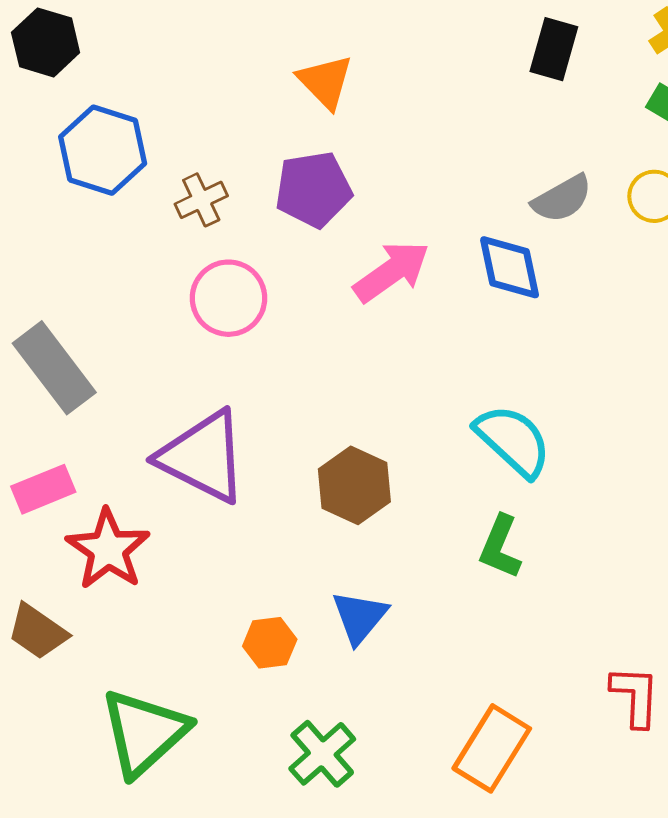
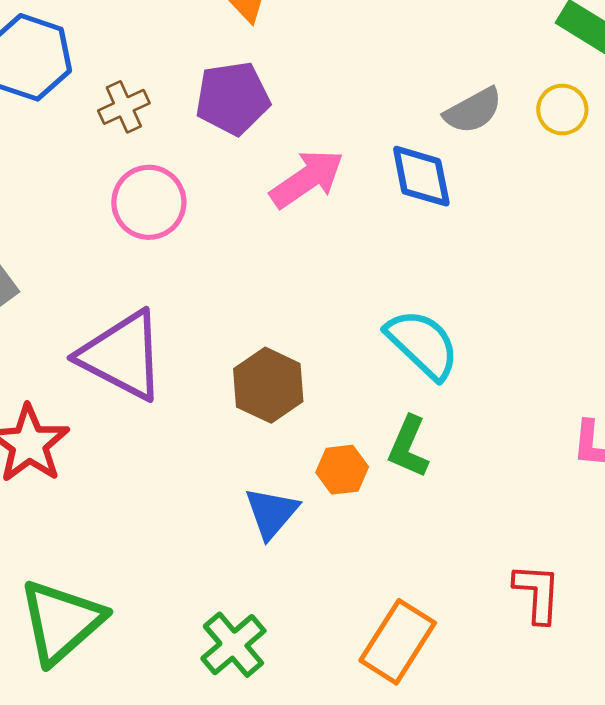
orange hexagon: (270, 643) -> (342, 470), moved

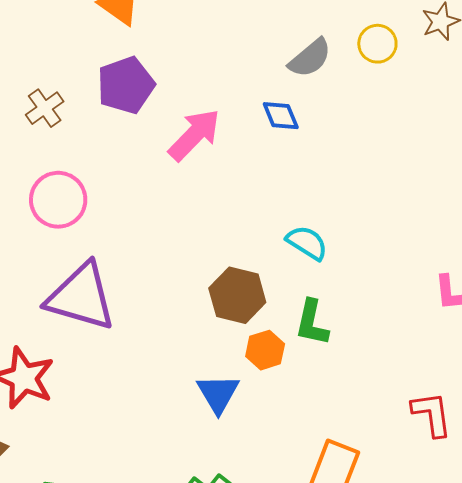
blue diamond: (421, 176) -> (281, 116), size x0.7
pink circle: (149, 202) -> (58, 200), moved
cyan semicircle: (422, 344) -> (307, 243), size x0.7
brown hexagon: (268, 385) -> (237, 295), moved

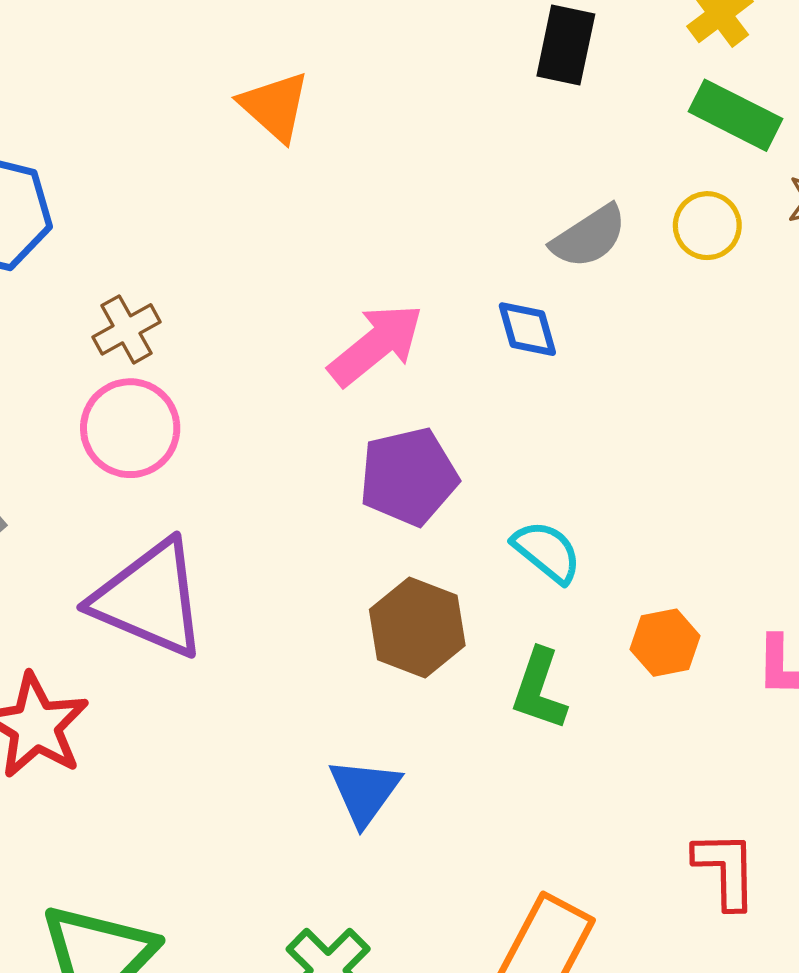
purple pentagon: (126, 85) -> (409, 477), moved
brown cross: (45, 108) -> (127, 329), moved
orange hexagon: (265, 350) -> (665, 643), moved

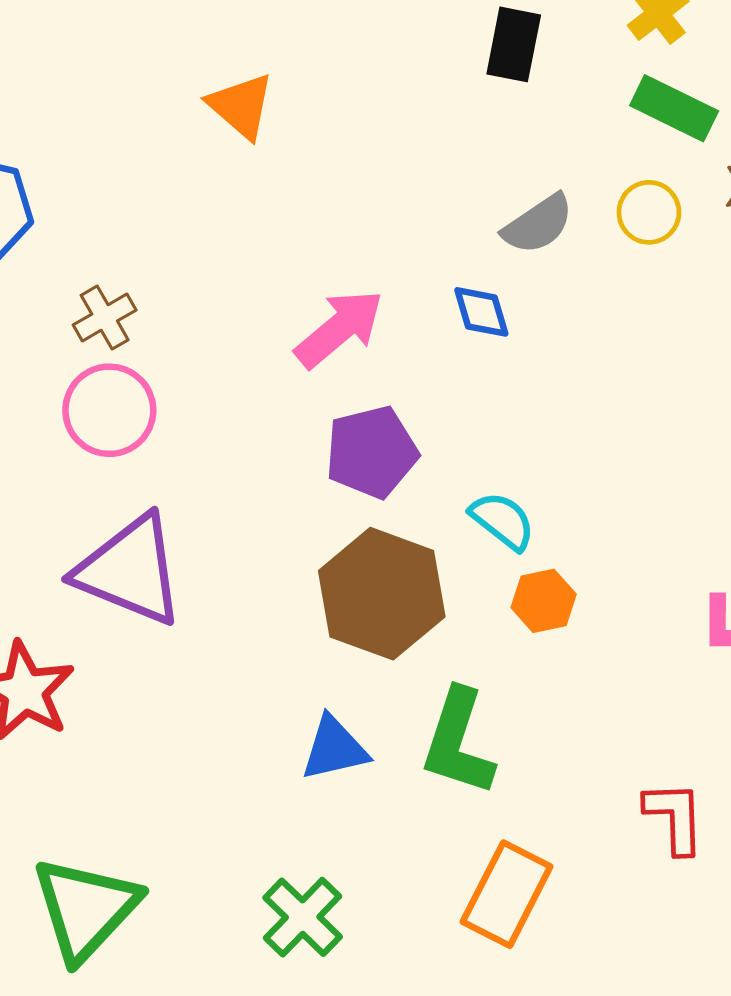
brown hexagon: (417, 627) -> (382, 594), size x1.4
orange hexagon: (665, 643) -> (544, 601), moved
green L-shape: (539, 689) -> (458, 742), moved, size x1.4
blue triangle: (365, 791) -> (334, 749), turned 42

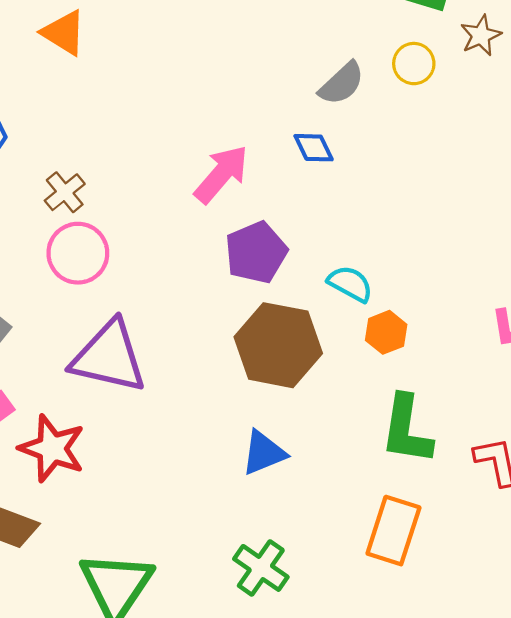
orange triangle: (241, 106) -> (64, 33), moved
green L-shape: (458, 742) -> (407, 430), moved

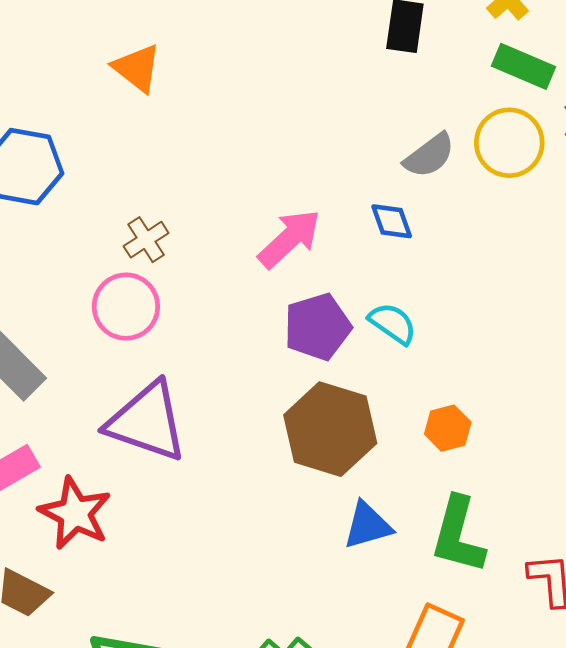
yellow circle: (414, 64) -> (509, 143), size x1.5
brown cross: (65, 192) -> (146, 240), moved
cyan semicircle: (350, 284) -> (393, 323), moved
blue triangle: (264, 453) -> (368, 526), moved

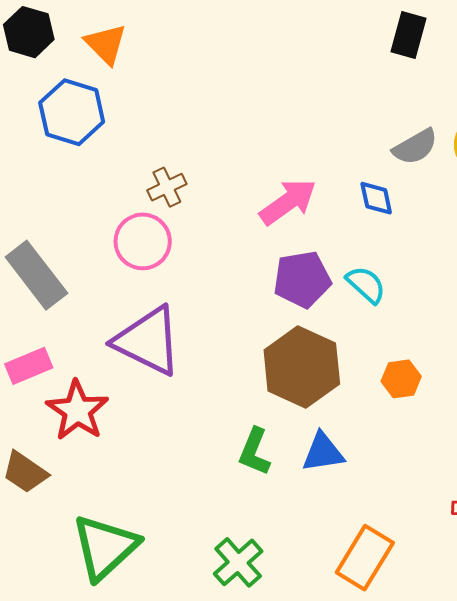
orange triangle: (137, 68) -> (106, 44), moved
green L-shape: (458, 535) -> (255, 452), moved, size x0.7

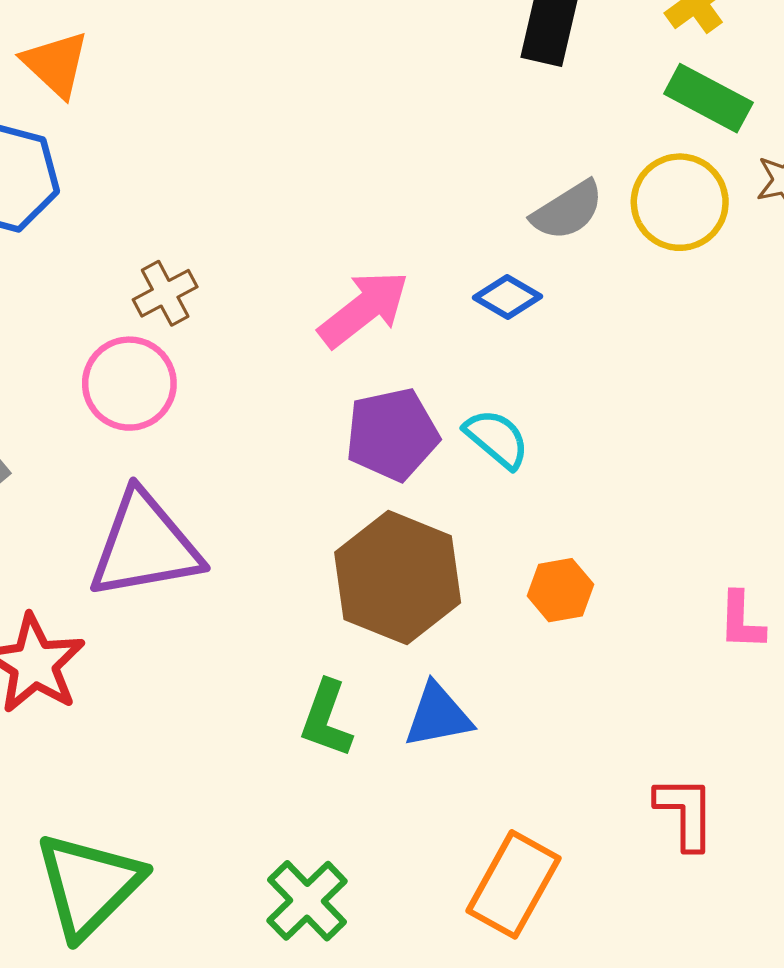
blue diamond: (376, 198) -> (507, 297), turned -45
purple triangle: (148, 341) -> (145, 546), turned -34

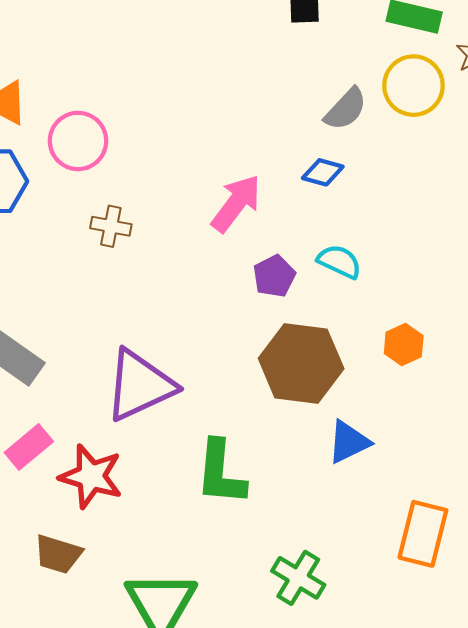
brown cross: (165, 293) -> (111, 226), turned -36
pink circle: (129, 384) -> (78, 141), moved
purple pentagon: (392, 434) -> (274, 276), size x0.7
green L-shape: (326, 719) -> (221, 473), moved, size x1.4

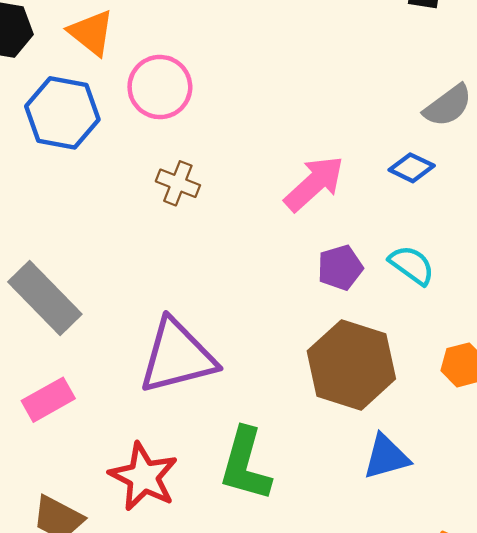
red star: (91, 476) -> (144, 477), moved

